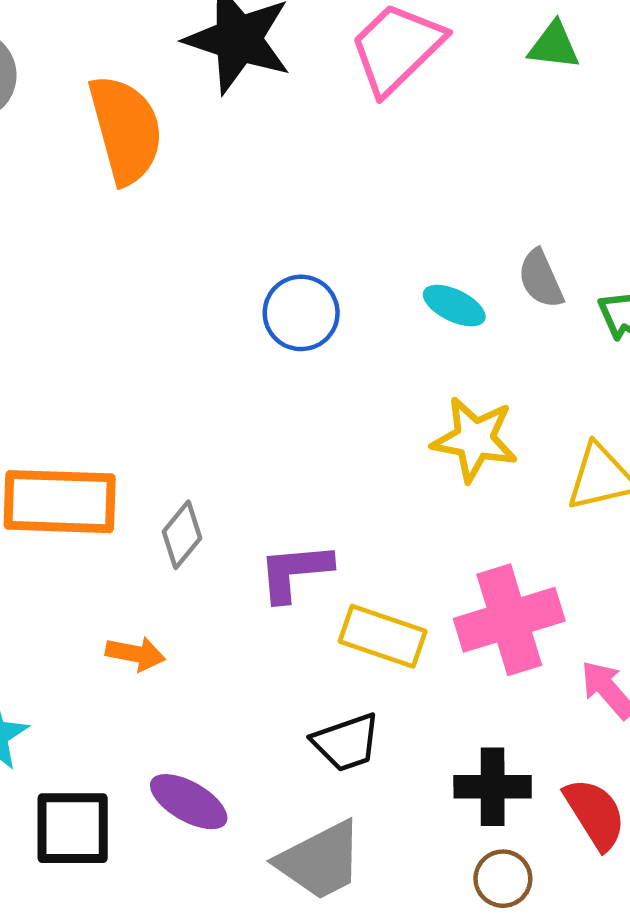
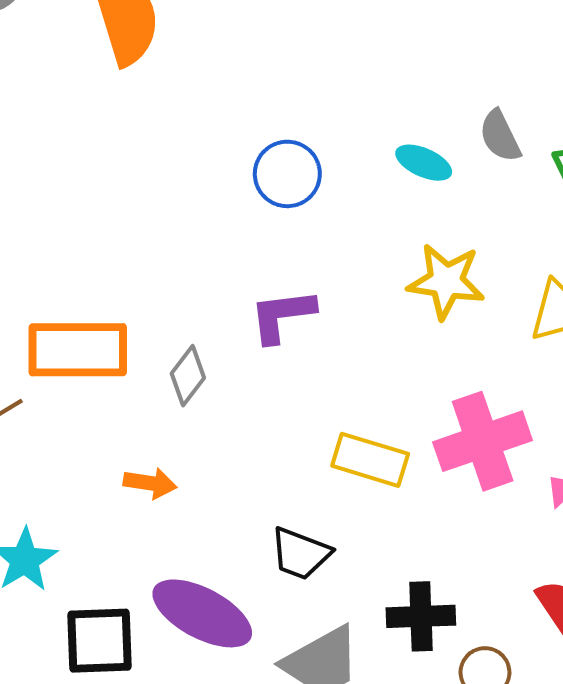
purple L-shape: (295, 572) -> (282, 316), moved
black trapezoid: (346, 742) -> (301, 554), moved, turned 42
black cross: (493, 787) -> (421, 616), moved
purple ellipse: (189, 802) -> (202, 613), size x1.4

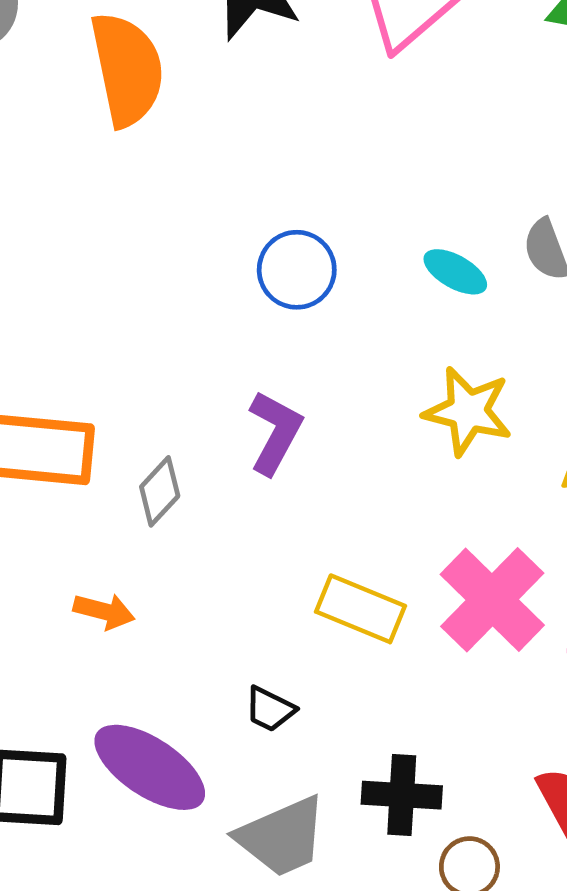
purple L-shape: (282, 316) -> (275, 433), turned 120
pink cross: (483, 441) -> (492, 600), turned -32
black trapezoid: (301, 554) -> (270, 709), size x0.7

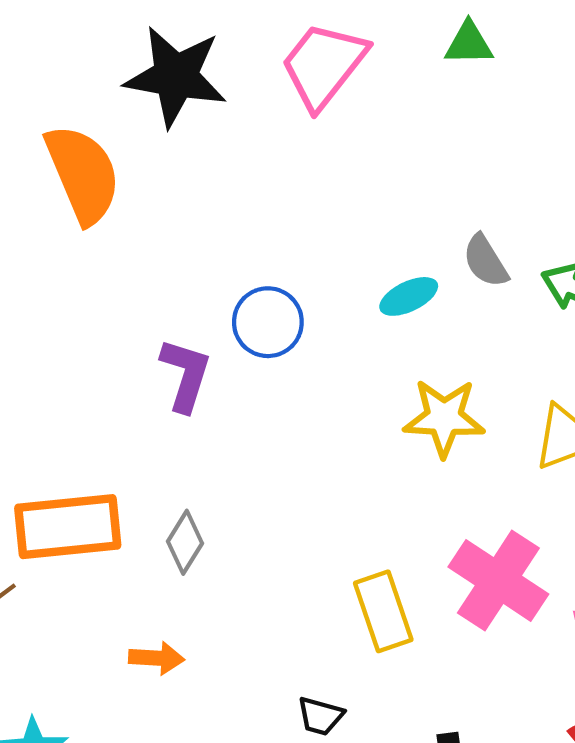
cyan ellipse: (455, 272) -> (409, 296), turned -44
purple L-shape: (275, 433) -> (186, 375), moved
yellow rectangle: (360, 609) -> (383, 611), turned 60

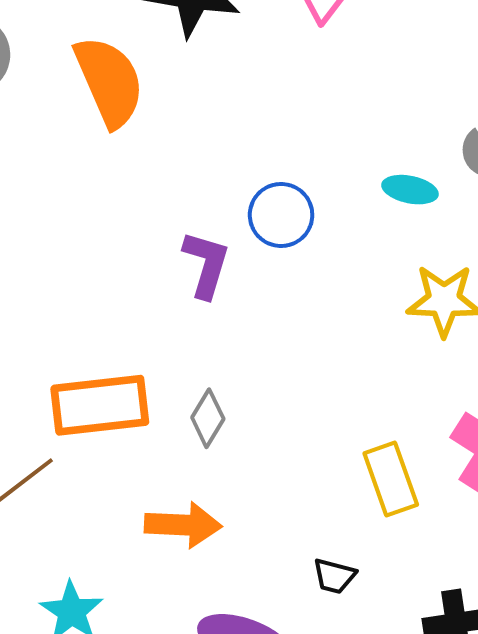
cyan ellipse: (409, 296) -> (410, 190), turned 38
orange arrow: (157, 658) -> (183, 525), size x1.5

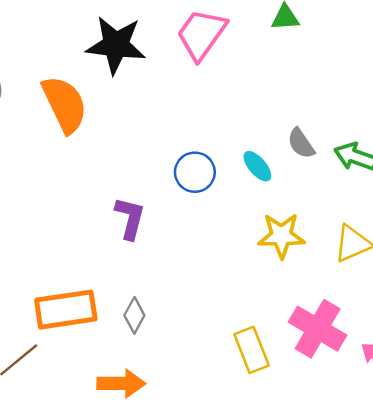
cyan ellipse: (410, 190) -> (257, 166), turned 40
blue circle: (281, 215) -> (195, 172), moved

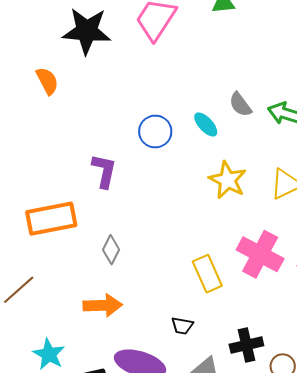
orange semicircle: (65, 104) -> (47, 81), size x0.6
yellow star: (281, 236) -> (228, 180), turned 30
orange rectangle: (66, 310) -> (51, 219), moved

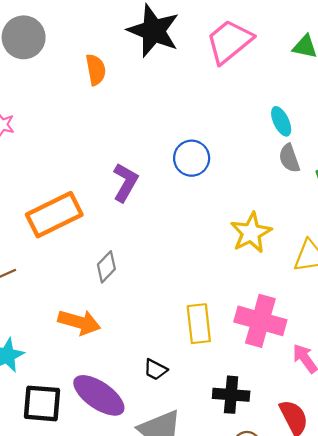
cyan ellipse: (206, 124) -> (281, 121), moved
orange rectangle: (51, 219) -> (54, 215), turned -33
pink cross: (260, 254) -> (260, 321), turned -30
black cross: (246, 345) -> (231, 395), moved

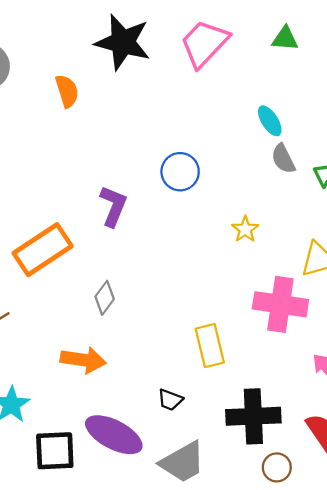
yellow star: (251, 233) -> (245, 229), moved, size x0.6
pink cross: (260, 321) -> (280, 304), moved
black cross: (231, 395) -> (253, 416), size x1.4

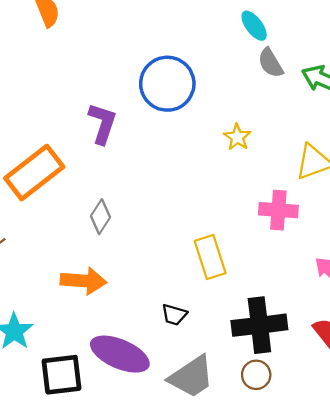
blue circle: (180, 172) -> (167, 84), size x1.4
pink cross: (280, 304) -> (278, 210), size x0.7
brown circle: (277, 467) -> (256, 375), moved

